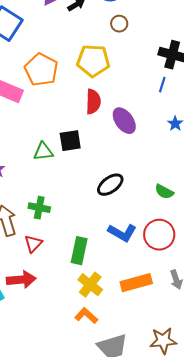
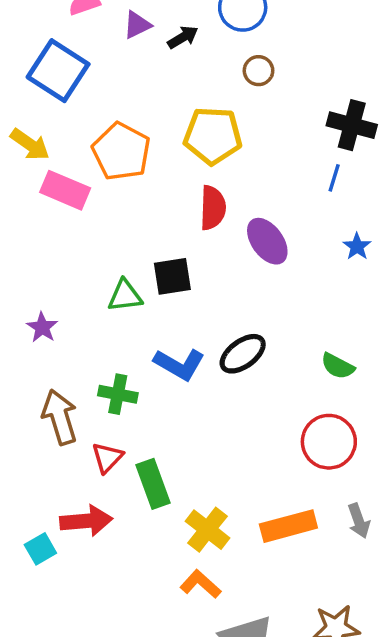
blue L-shape: (122, 233) -> (179, 364), moved
green rectangle: (79, 251) -> (153, 484), moved, turned -32

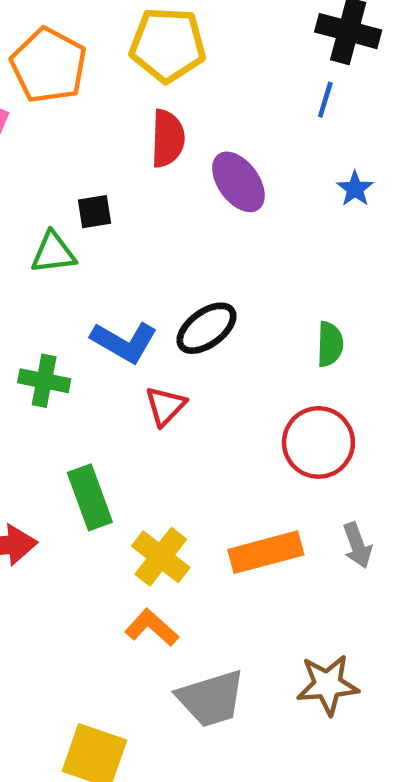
black square: (172, 276) -> (94, 212), moved, size x0.7
green semicircle: (338, 366) -> (330, 344), turned -116
red triangle: (107, 457) -> (165, 406), moved

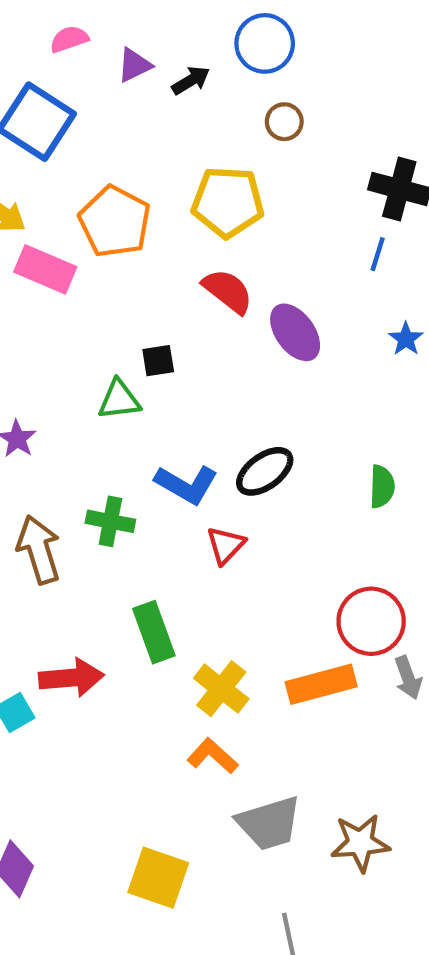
red semicircle: (168, 138) -> (228, 291), turned -54
red circle: (318, 442) -> (371, 621), moved
brown star: (328, 685) -> (360, 843), moved

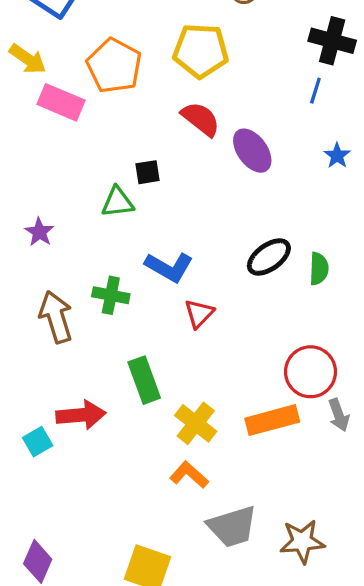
black ellipse: (265, 471) -> (269, 257), moved

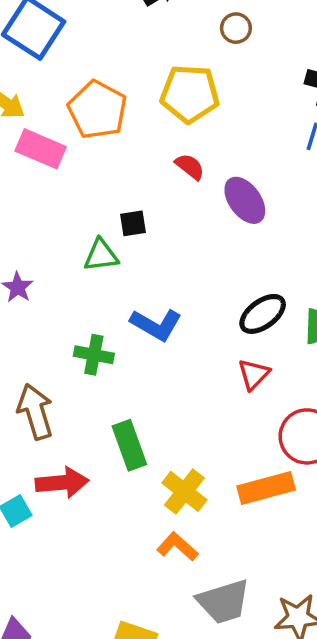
red semicircle: (201, 119) -> (190, 167), size x0.7
red triangle: (199, 314) -> (254, 374), moved
brown arrow: (56, 317) -> (35, 412), moved

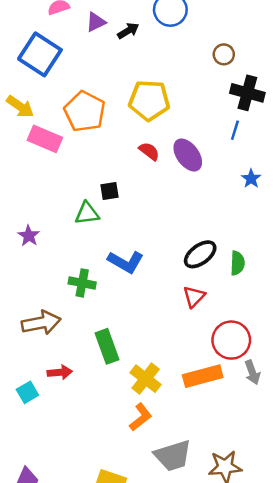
brown circle: (236, 28) -> (224, 54), moved
purple ellipse: (245, 200) -> (188, 155), moved
brown arrow: (35, 412) -> (41, 323), turned 96
red arrow: (62, 483) -> (60, 372), size x0.7
orange L-shape: (177, 547) -> (141, 417), turned 100

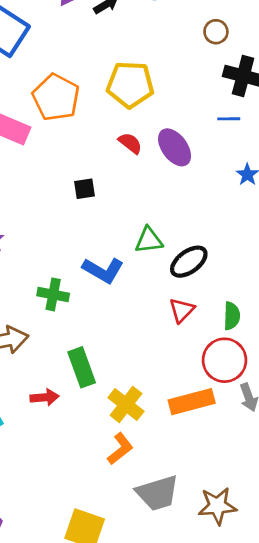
blue line: (235, 130) -> (229, 119), turned 72
green triangle: (87, 213) -> (149, 240), moved
green semicircle: (237, 263) -> (232, 316), moved
red arrow: (60, 372) -> (45, 397), moved

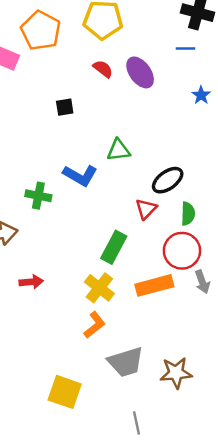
black ellipse: (189, 262) -> (168, 180), moved
green rectangle: (82, 367) -> (114, 247), moved, turned 48

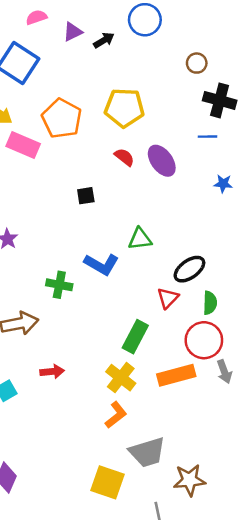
blue star: (201, 95) -> (223, 184), turned -30
brown star: (176, 373) -> (189, 480), moved
yellow square: (65, 392) -> (108, 482), moved

